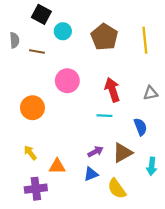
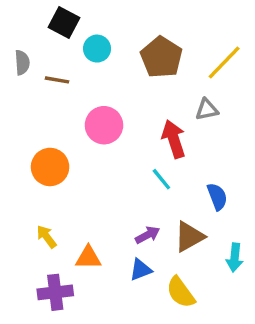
yellow line: (145, 40) -> (224, 63), turned 50
gray triangle: (151, 93) -> (207, 110), moved
cyan line: (104, 116) -> (161, 179), turned 48

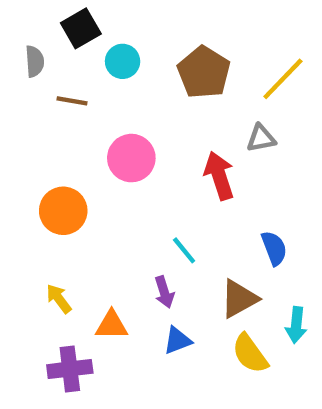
black square: (64, 22) -> (81, 28), turned 32
gray semicircle: (22, 63) -> (35, 61), moved
cyan line: (161, 179) -> (184, 250), moved
purple arrow: (148, 235) -> (164, 292), moved, turned 100
yellow semicircle: (181, 292) -> (250, 354), moved

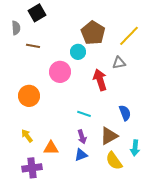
cyan circle: (123, 61) -> (78, 52), moved
cyan line: (184, 250) -> (84, 114), turned -32
purple arrow: (164, 292) -> (82, 137), moved

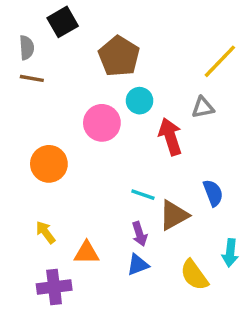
brown pentagon: (93, 33) -> (119, 56), moved
brown line: (33, 46) -> (32, 78), moved
cyan circle: (78, 52) -> (140, 101), moved
brown triangle: (109, 136) -> (174, 215), moved

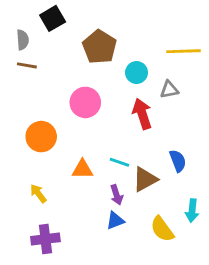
yellow line: (220, 61) -> (183, 51), turned 44
cyan circle: (140, 101) -> (137, 73), moved
orange triangle: (87, 253) -> (82, 169), moved

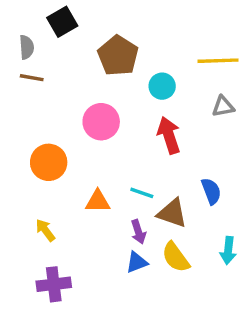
gray triangle: (169, 90) -> (223, 106), moved
brown triangle: (145, 179) -> (172, 213), turned 48
yellow semicircle: (162, 229) -> (176, 257), moved

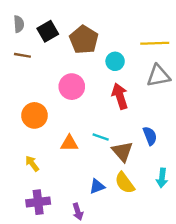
black square: (62, 22) -> (48, 31), moved
gray semicircle: (27, 47) -> (19, 24), moved
gray triangle: (223, 106) -> (158, 76), size x1.5
brown triangle: (172, 213) -> (122, 152), turned 30
purple arrow: (138, 232) -> (78, 212), moved

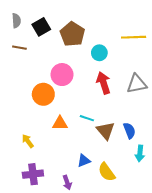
gray triangle: (158, 76) -> (137, 84), moved
orange circle: (34, 115) -> (43, 94), moved
blue semicircle: (150, 136) -> (129, 131), moved
yellow semicircle: (125, 183) -> (107, 172), moved

